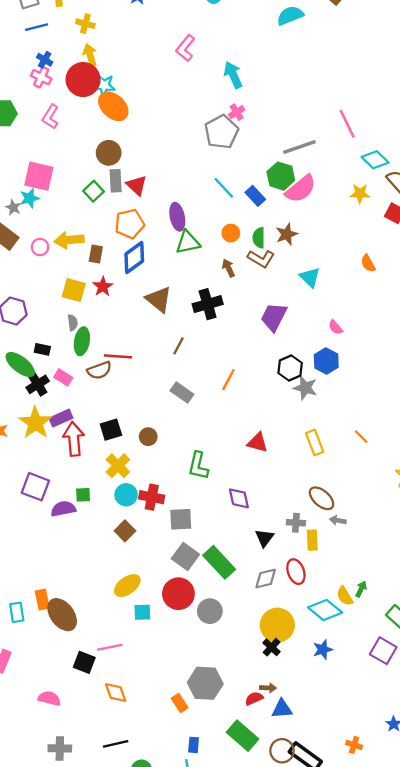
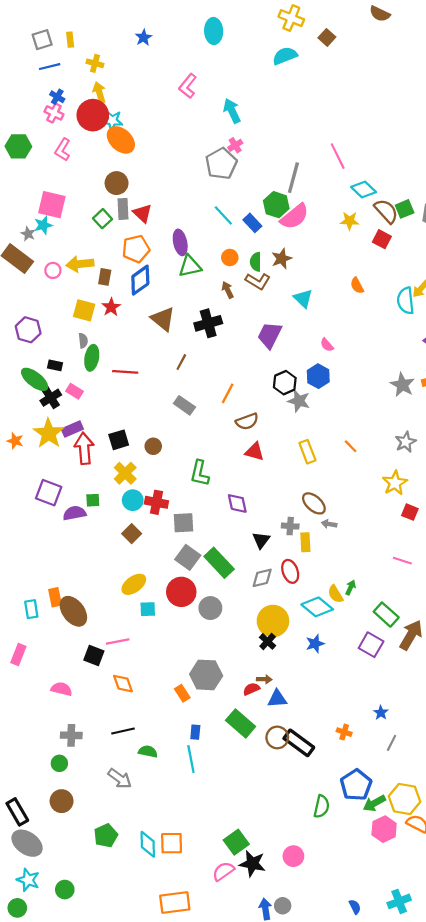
gray line: (299, 147) -> (293, 178), turned -56
brown semicircle: (99, 370) -> (247, 421), moved

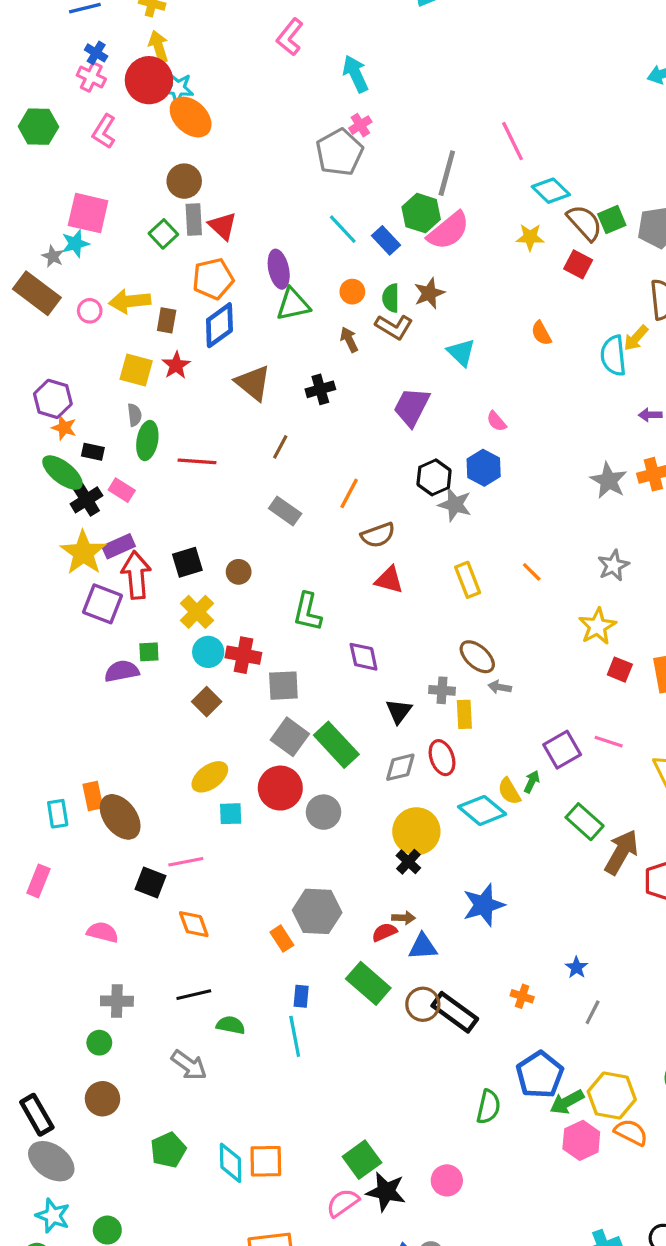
black cross: (208, 323) -> (320, 389), size x0.7
orange star: (15, 441) -> (64, 428), moved
purple square: (49, 493) -> (102, 604), moved
blue star: (315, 644) -> (484, 905), moved, size x1.5
purple square: (371, 645) -> (562, 750), moved, turned 30

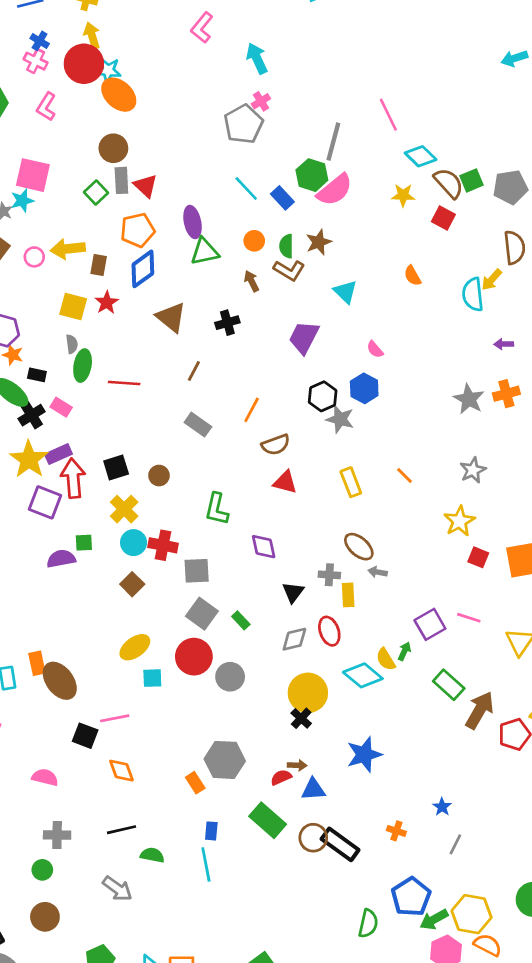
green rectangle: (336, 745) -> (241, 620), size x0.5

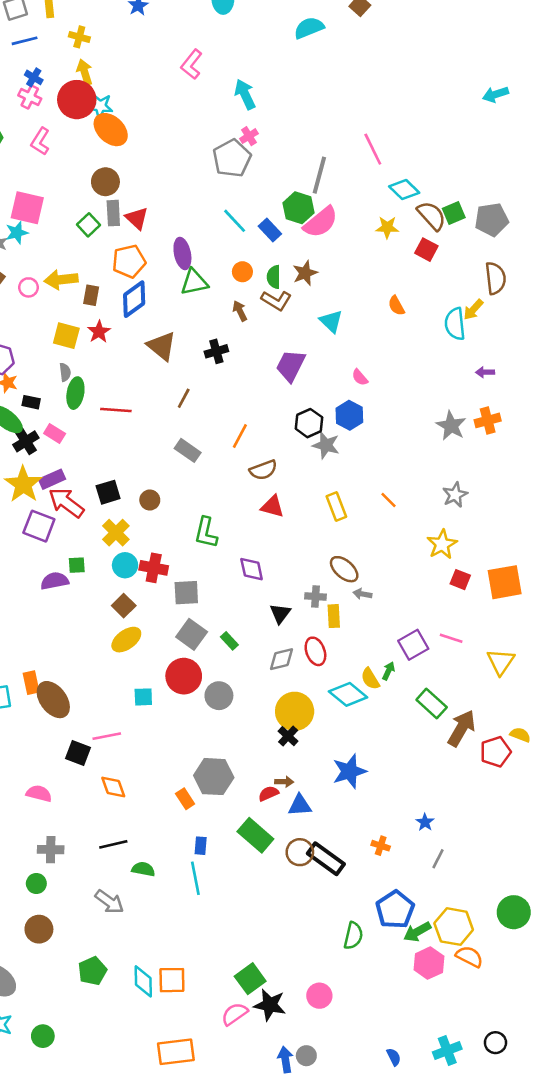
red arrow: (73, 478) -> (66, 503), turned -48
yellow ellipse: (135, 647) -> (126, 640), moved

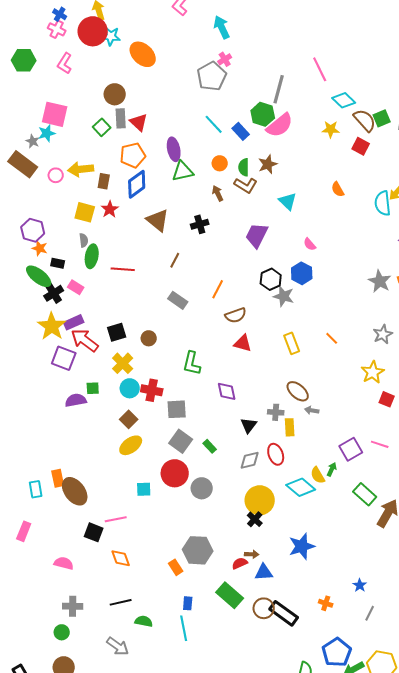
orange ellipse: (111, 130) -> (143, 54), moved

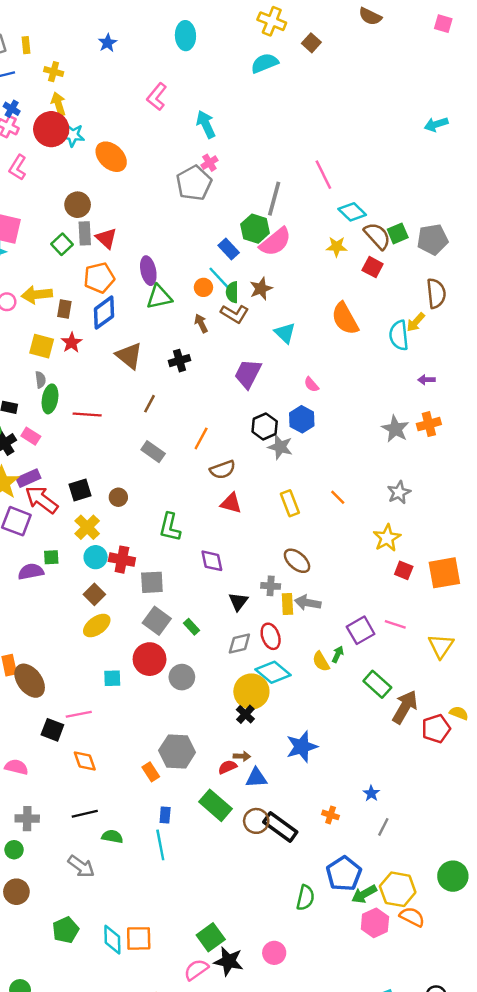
cyan line: (214, 124) -> (219, 278), moved
orange semicircle: (338, 189) -> (345, 319), size x1.8
gray arrow: (312, 410) -> (308, 603), moved, size x1.5
cyan diamond: (301, 487) -> (273, 672), moved

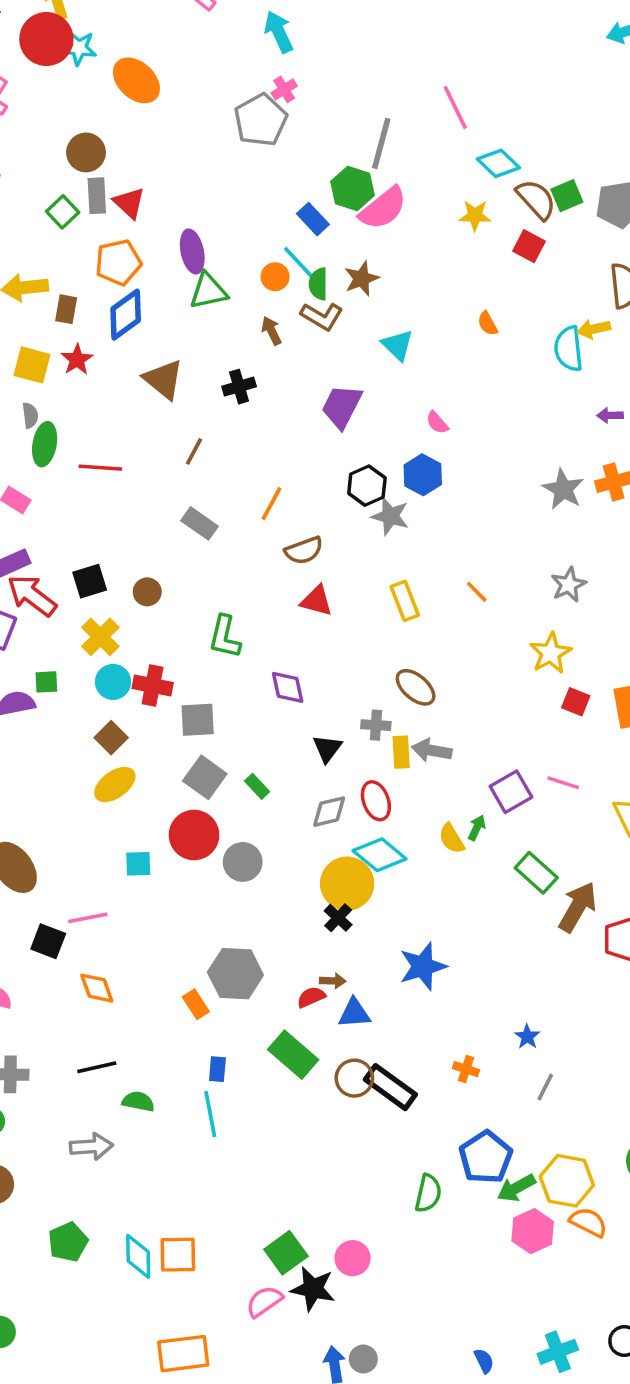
orange semicircle: (345, 319) -> (488, 324), size x0.5
yellow arrow: (416, 322) -> (594, 329), turned 36
gray arrow: (81, 867) -> (91, 1147), turned -40
pink circle: (274, 953) -> (353, 1258), moved

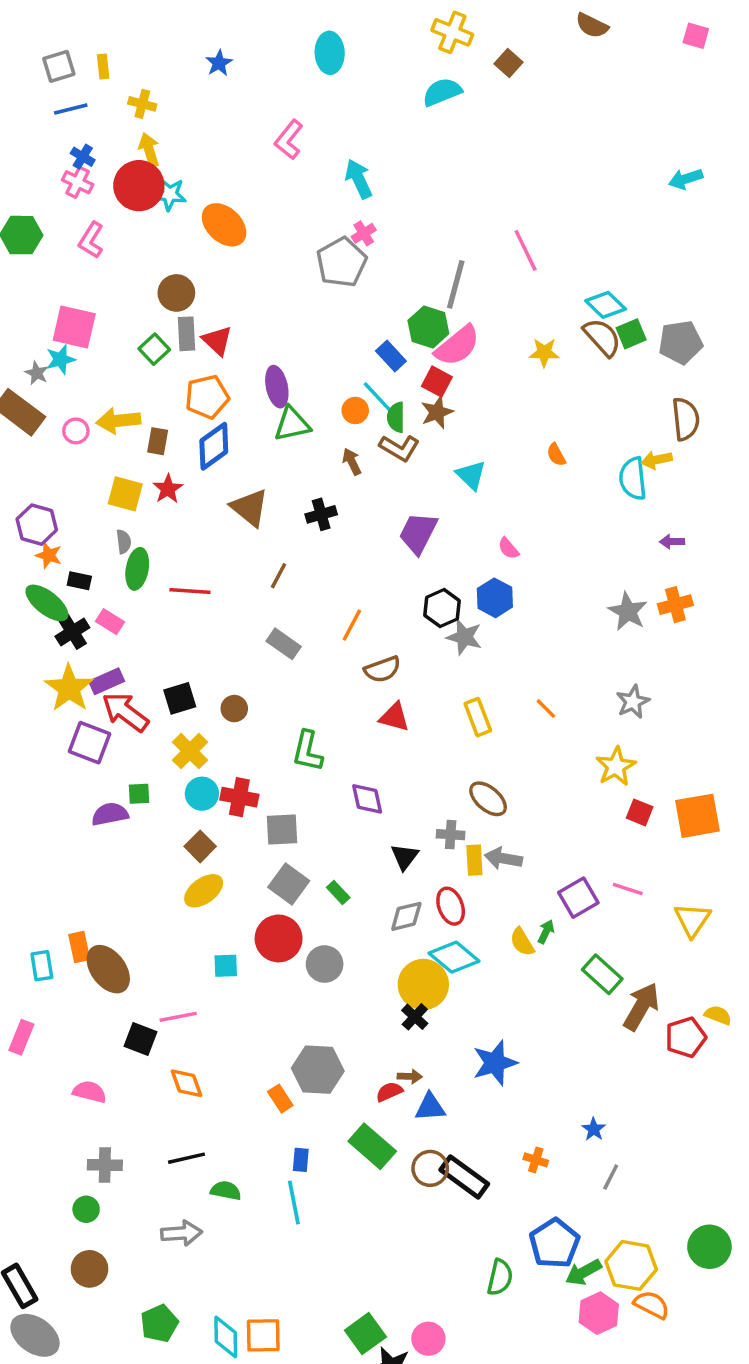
cyan diamond: (498, 163) -> (606, 305), moved
red square: (529, 246) -> (437, 382), moved

